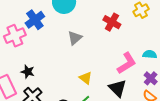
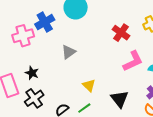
gray triangle: (75, 38) -> (69, 52), moved
pink L-shape: (127, 63) -> (133, 61), moved

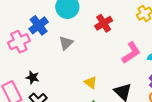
red cross: (121, 33) -> (104, 23), moved, turned 30
gray triangle: (69, 52) -> (66, 43), moved

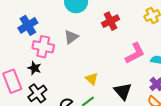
blue cross: (39, 25) -> (28, 25), moved
pink cross: (19, 42) -> (43, 47), moved, turned 30

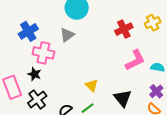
red cross: (111, 21) -> (124, 29), moved
gray triangle: (71, 37) -> (67, 35), moved

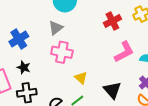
blue cross: (28, 31) -> (19, 39), moved
pink cross: (43, 53) -> (62, 52), moved
black cross: (37, 100) -> (27, 93), turned 30

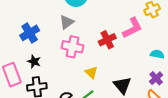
red cross: (112, 21) -> (107, 40), moved
pink L-shape: (124, 52) -> (132, 28), moved

